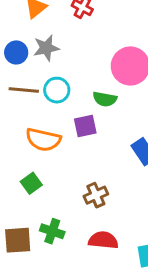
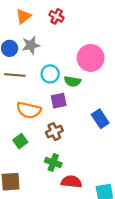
cyan circle: (57, 90) -> (50, 74), moved
brown cross: (96, 195) -> (54, 132), moved
green cross: (52, 231) -> (53, 162), moved

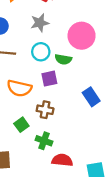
gray star: (31, 45) -> (40, 23), moved
brown cross: (54, 132) -> (45, 110), turned 35
green square: (20, 141) -> (21, 125), moved

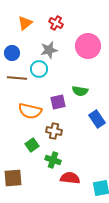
pink circle: (82, 36) -> (88, 46), moved
cyan circle: (41, 52) -> (39, 69), moved
green semicircle: (63, 59) -> (80, 91), moved

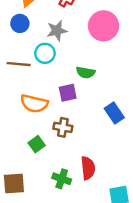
blue circle: (12, 53) -> (20, 23), moved
green semicircle: (80, 91) -> (86, 72), moved
green cross: (53, 160) -> (62, 179), moved
red semicircle: (70, 178) -> (88, 168), moved, turned 78

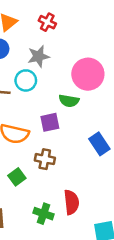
pink circle: (104, 26) -> (88, 74), moved

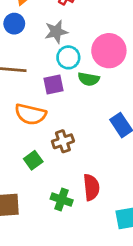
cyan circle: (26, 80) -> (68, 57), moved
purple square: (50, 122) -> (53, 84), moved
brown cross: (45, 159) -> (63, 141), turned -30

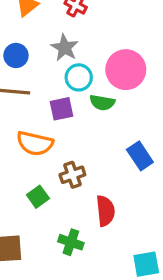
blue circle: (14, 24) -> (16, 55), moved
gray star: (56, 32) -> (65, 48), turned -30
red semicircle: (91, 187) -> (105, 211), moved

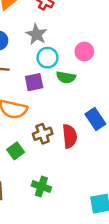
pink circle: (126, 70) -> (84, 52), size x0.6
red semicircle: (105, 211) -> (70, 136), moved

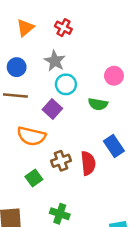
pink circle: (84, 52) -> (114, 76), moved
green semicircle: (66, 77) -> (98, 104), moved
purple square: (34, 82) -> (52, 109), turned -36

